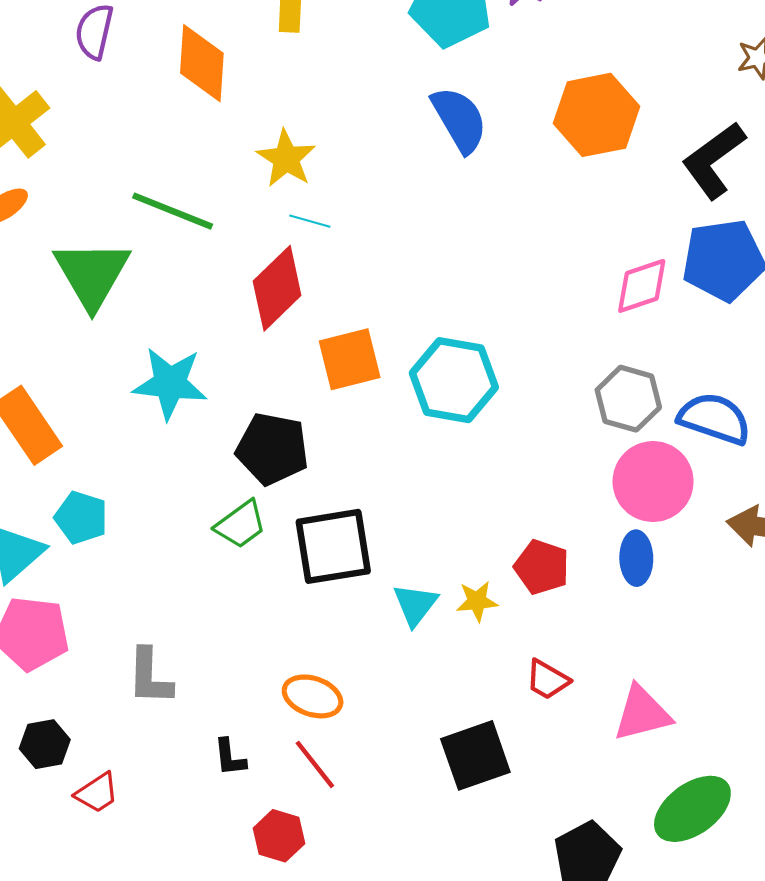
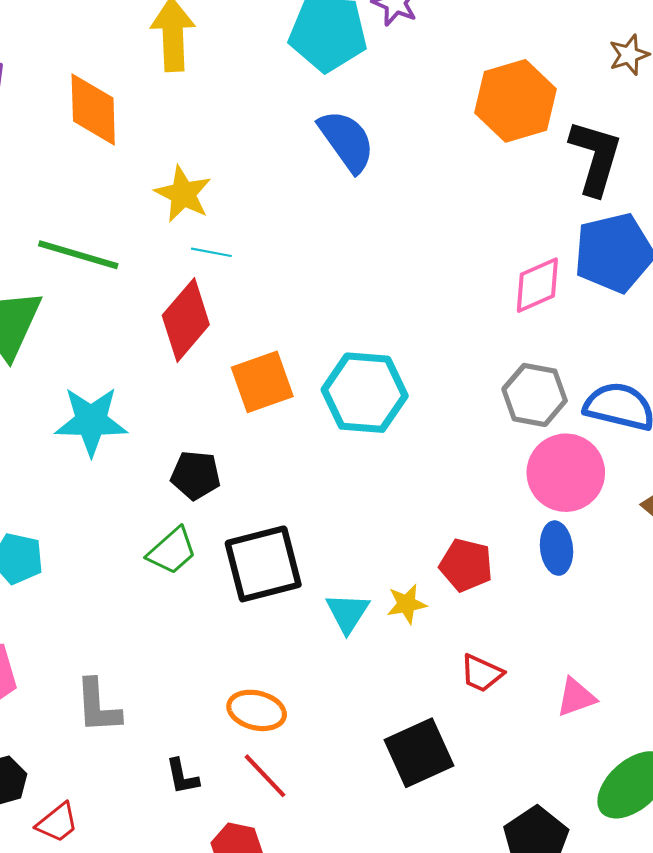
orange hexagon: (596, 115) -> (516, 101), moved
black L-shape: (714, 160) -> (595, 157), turned 148
black pentagon: (272, 449) -> (196, 475), size x0.7
pink triangle: (642, 713) -> (576, 697), size x0.7

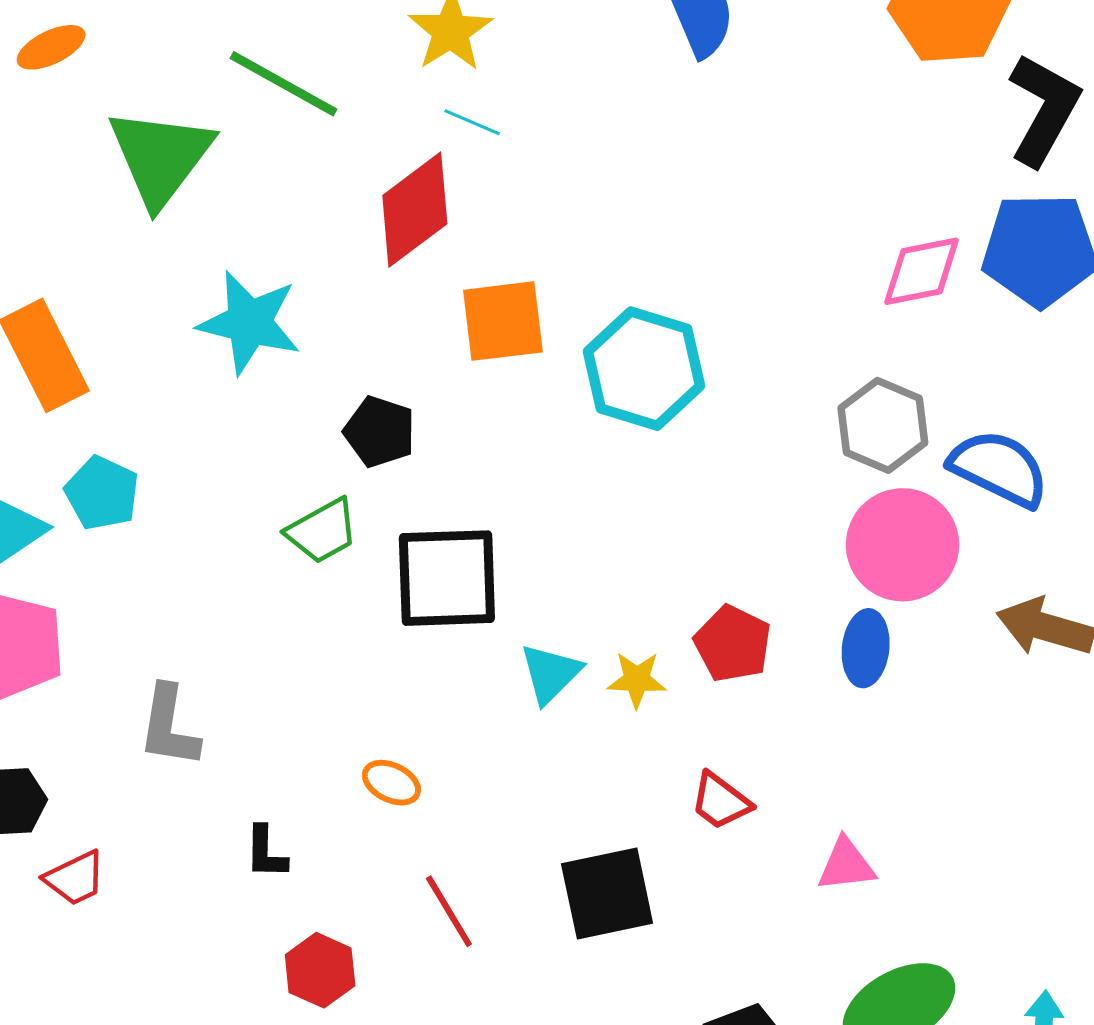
orange ellipse: (257, 710) -> (391, 783), size x0.7
red line: (265, 776) -> (449, 911), moved

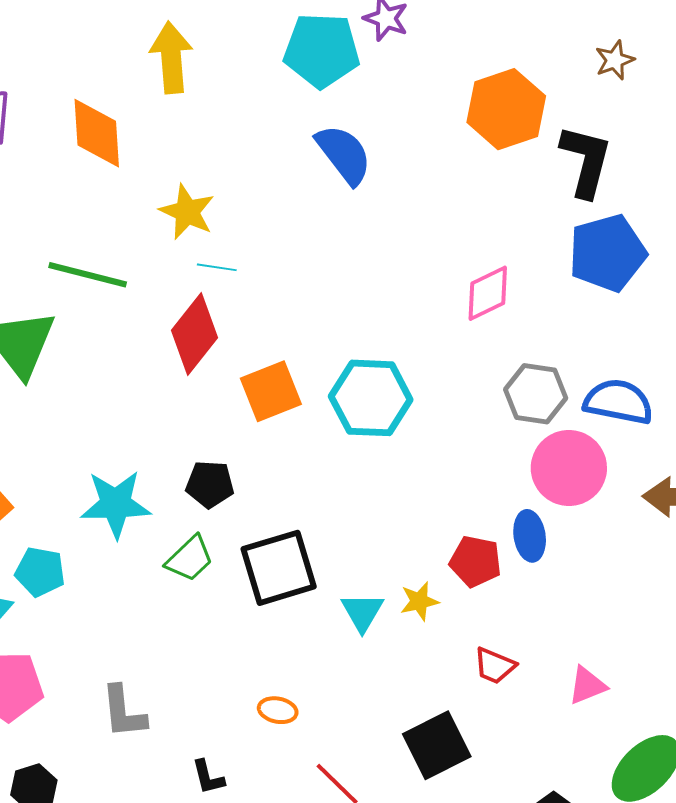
pink diamond: (922, 271) -> (488, 293), moved
cyan star: (249, 322) -> (116, 504), moved
blue ellipse: (866, 648) -> (530, 536), moved

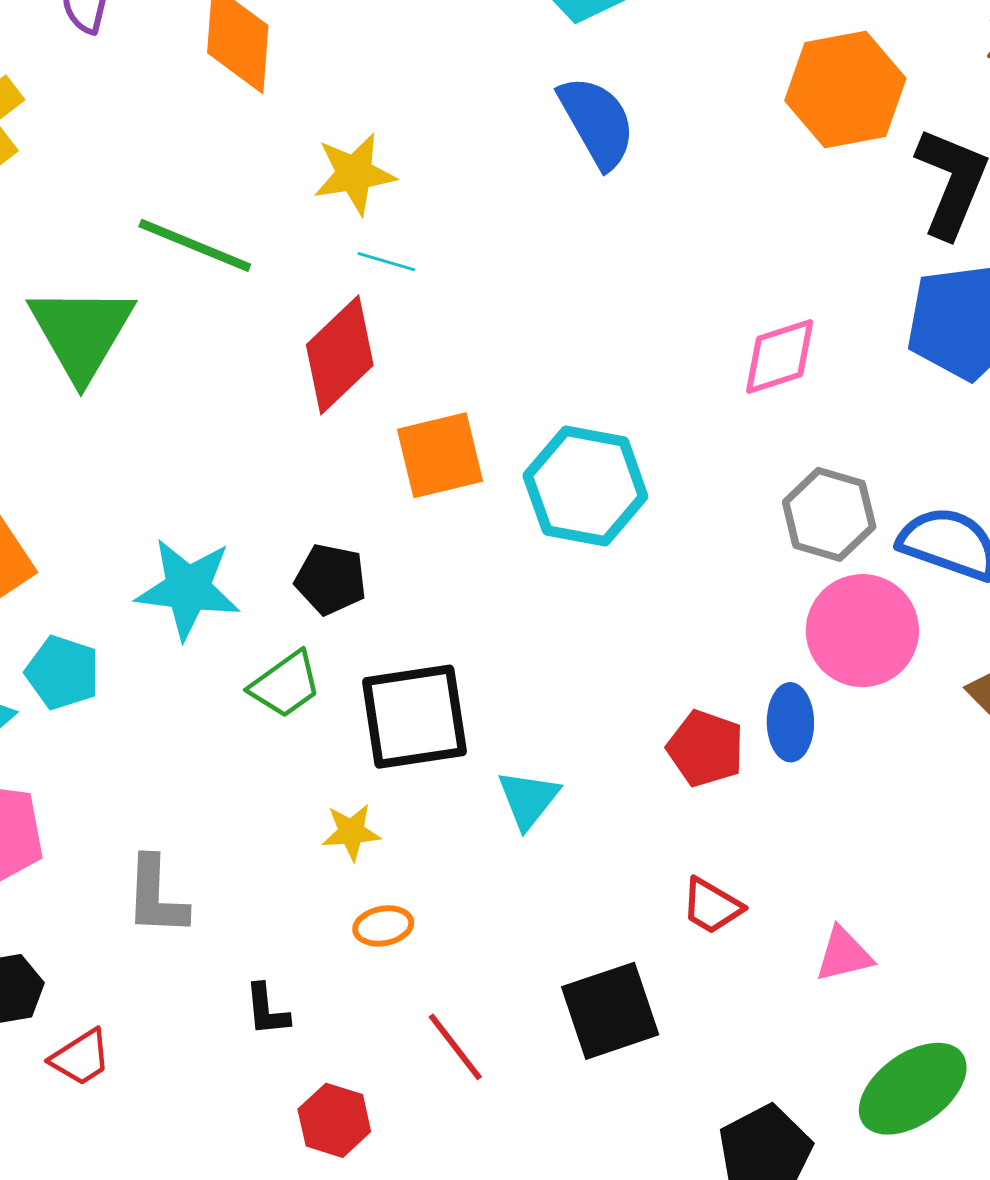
yellow star: (187, 212) -> (354, 174), turned 30
yellow star: (419, 601) -> (351, 832), moved
orange ellipse: (278, 710) -> (383, 926), turned -30

